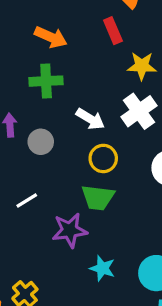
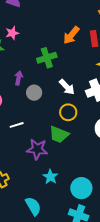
orange arrow: (51, 37) -> (71, 35), moved, turned 90
green cross: (46, 81) -> (47, 58), turned -30

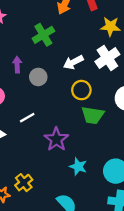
white arrow: (67, 87) -> (73, 62), turned 120
green trapezoid: (59, 134) -> (93, 115), moved
purple star: (37, 149) -> (56, 139), turned -30

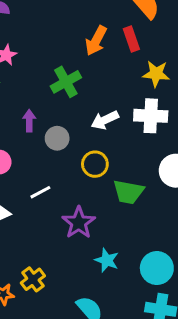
white cross: (107, 58) -> (151, 116), turned 35
yellow circle: (81, 90) -> (95, 164), moved

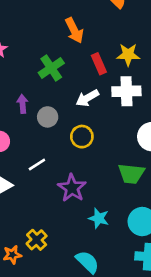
red rectangle: (131, 39) -> (99, 64), moved
orange arrow: (96, 41) -> (74, 30), turned -50
green trapezoid: (128, 192) -> (131, 174), moved

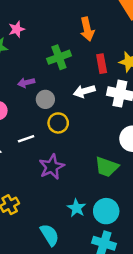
purple arrow: (22, 104) -> (26, 83), turned -112
yellow circle: (82, 137) -> (58, 123), moved
cyan star: (99, 218) -> (76, 208), moved

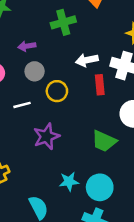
red rectangle: (102, 64) -> (100, 85), moved
gray circle: (45, 99) -> (35, 71), moved
cyan star: (76, 208) -> (69, 182), turned 30

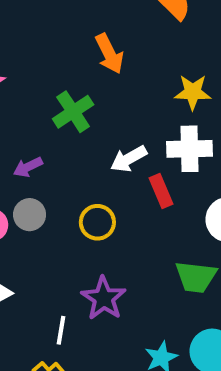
gray circle: (35, 71) -> (30, 215), moved
white line: (22, 105) -> (61, 330), moved, turned -48

